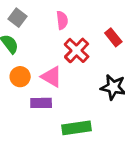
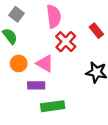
pink semicircle: (62, 20) -> (54, 16), size x1.5
green rectangle: (77, 128) -> (53, 106), moved

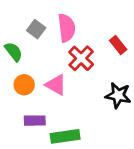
gray square: (16, 14) -> (36, 29), moved
purple rectangle: (36, 85) -> (35, 121), moved

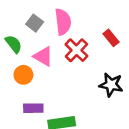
pink triangle: (56, 85) -> (43, 56), moved

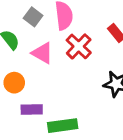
orange circle: (23, 75) -> (14, 83), moved

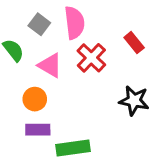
orange circle: (14, 83) -> (35, 99), moved

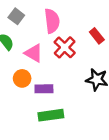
gray square: (39, 24) -> (16, 16), moved
purple rectangle: (38, 130) -> (44, 89), moved

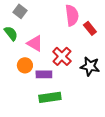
pink semicircle: (52, 21) -> (72, 15), moved
red cross: (65, 47) -> (62, 56), moved

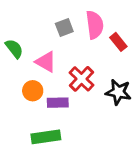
gray square: (20, 11) -> (64, 27), moved, turned 32
green rectangle: (50, 97) -> (46, 137), moved

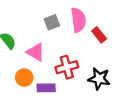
red cross: (81, 79) -> (67, 67), turned 30

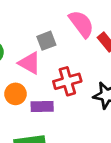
pink semicircle: (78, 20) -> (81, 24), turned -30
gray square: (52, 22) -> (46, 41), moved

